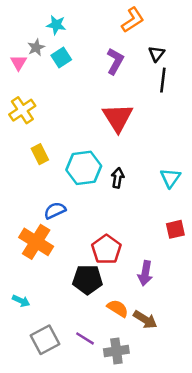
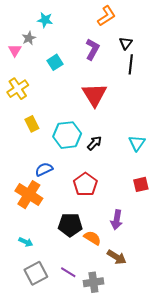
cyan square: (61, 57) -> (55, 62), moved
black arrow: (118, 178) -> (94, 143), turned 35
red pentagon: (106, 249) -> (85, 184), moved
cyan arrow: (21, 301) -> (26, 242), moved
orange semicircle: (118, 308) -> (92, 238), moved

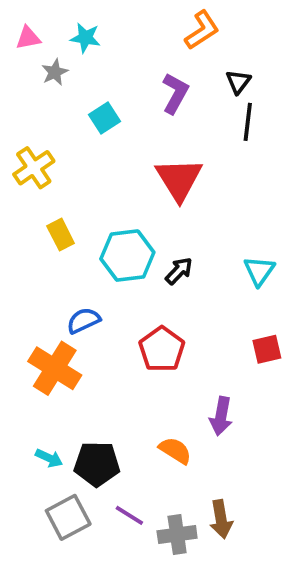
pink triangle: (15, 50) -> (28, 38), moved, turned 48
black pentagon: (70, 225) -> (97, 464), moved
brown arrow: (117, 257) -> (221, 519), moved, turned 48

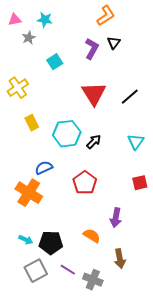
black triangle: (238, 82) -> (114, 43), moved
black line: (248, 122) -> (130, 97), moved, turned 42
brown arrow: (221, 519) -> (120, 259), moved
gray cross: (177, 535) -> (93, 280), turned 30

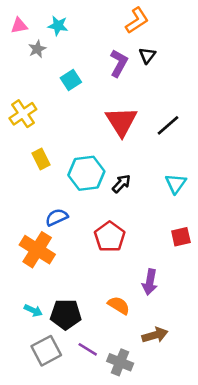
brown arrow: (120, 259) -> (155, 335), turned -96

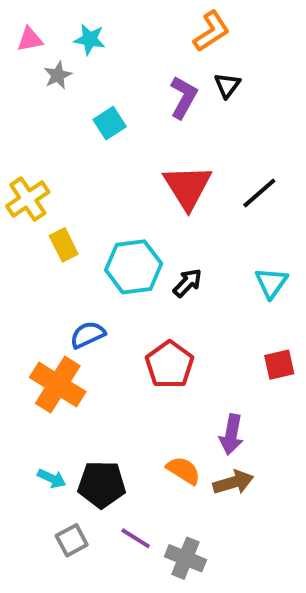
yellow cross: (23, 114) -> (28, 199), moved
brown arrow: (155, 335) -> (233, 482), moved
gray square: (46, 351) -> (72, 540), size x0.7

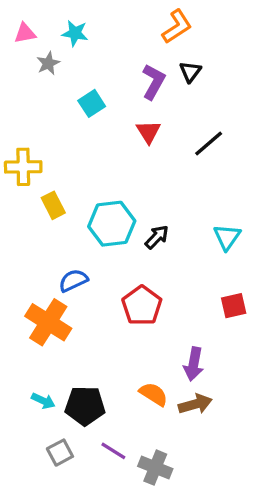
red triangle: (187, 187) -> (148, 132), moved, size x0.6
black line: (259, 193) -> (209, 143), moved
yellow cross: (28, 199) -> (23, 167), turned 33

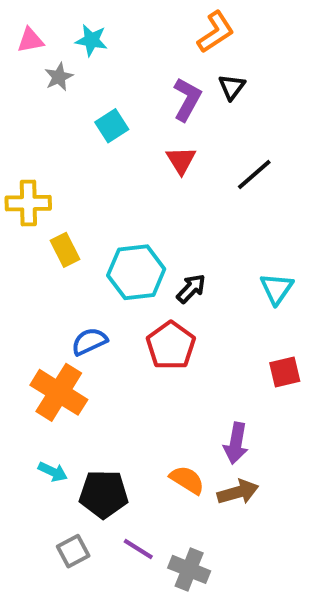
red pentagon: (142, 306) -> (171, 346), moved
cyan arrow: (43, 401) -> (53, 472), moved

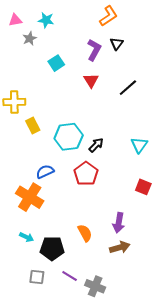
red square: (285, 372) -> (143, 187), turned 35
orange semicircle: (187, 480) -> (85, 233), moved, turned 30
gray square: (73, 551) -> (37, 277), turned 35

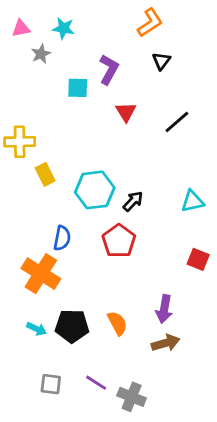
purple L-shape: (94, 50) -> (109, 69), moved
cyan square: (56, 63) -> (78, 88), turned 35
cyan triangle: (139, 145) -> (193, 201), turned 42
blue semicircle: (45, 172) -> (62, 238), turned 126
black pentagon: (52, 248) -> (72, 326), moved

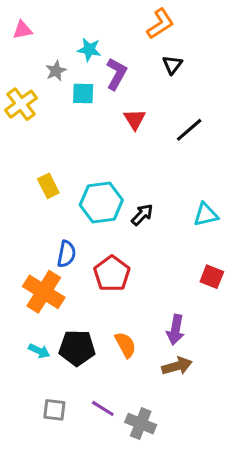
cyan star: (64, 28) -> (89, 50), moved
gray star: (41, 54) -> (56, 71), moved
yellow cross: (20, 142) -> (21, 104), moved, turned -36
red pentagon: (119, 241) -> (112, 274), moved

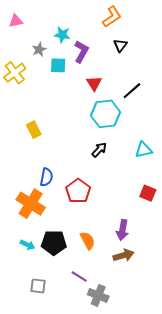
cyan hexagon: (101, 203) -> (106, 114), moved
purple line: (103, 408) -> (79, 276), moved

